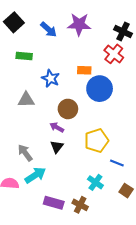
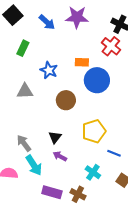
green rectangle: (24, 56) -> (23, 48), turned -70
purple arrow: (57, 127) -> (60, 156), moved
cyan arrow: (35, 175) -> (34, 165), turned 90

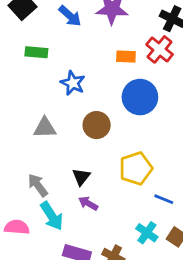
green rectangle: (23, 48) -> (36, 52), turned 70
orange rectangle: (82, 62) -> (126, 56), moved
gray triangle: (25, 91) -> (45, 128), moved
cyan cross: (93, 172) -> (147, 233), moved

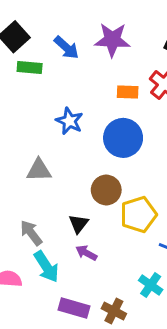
green rectangle: (36, 52) -> (30, 67), moved
blue circle: (140, 97) -> (123, 138), moved
brown circle: (97, 125) -> (106, 190), moved

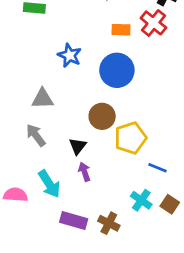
gray arrow: (31, 233) -> (36, 135), moved
purple arrow: (86, 253) -> (84, 172), turned 42

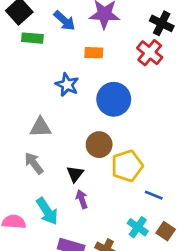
orange rectangle: (121, 30) -> (94, 53), moved

